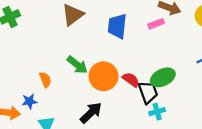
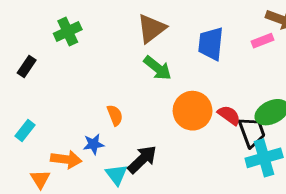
green arrow: (77, 65) -> (157, 68), moved
cyan cross: (157, 112) -> (264, 158), size x1.6
black arrow: (91, 113) -> (142, 159), moved

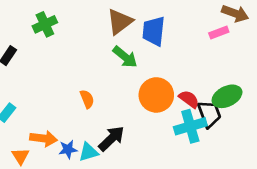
blue trapezoid: (211, 44) -> (154, 31), moved
blue star: (94, 144) -> (68, 149), moved
cyan cross: (264, 158) -> (190, 126), moved
cyan triangle: (116, 175) -> (88, 152), turned 50

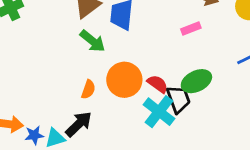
pink rectangle: (219, 32) -> (191, 28), moved
orange semicircle: (87, 99) -> (88, 89), moved, turned 42
cyan cross: (190, 126) -> (159, 112), turned -36

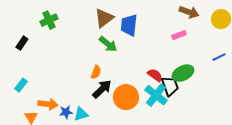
orange circle: (124, 80) -> (126, 97), moved
orange semicircle: (88, 89) -> (96, 72), moved
black arrow: (79, 124) -> (102, 89), moved

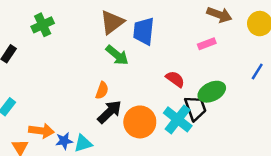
blue line: (219, 57) -> (257, 71), turned -32
red semicircle: (155, 75) -> (175, 79), moved

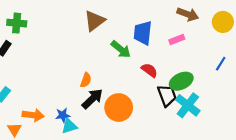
green cross: (43, 25) -> (17, 23), moved, turned 30
blue trapezoid: (144, 31) -> (143, 33), moved
green arrow: (117, 55) -> (121, 49), moved
cyan cross: (178, 119) -> (188, 105), moved
blue star: (64, 141) -> (63, 115), moved

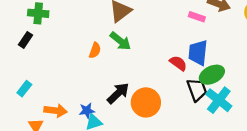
blue trapezoid: (143, 33) -> (198, 53), moved
pink rectangle: (177, 39) -> (197, 17), moved, turned 40
green arrow: (121, 49) -> (120, 41), moved
orange semicircle: (86, 80) -> (95, 50), moved

